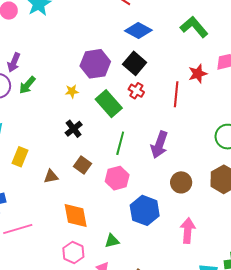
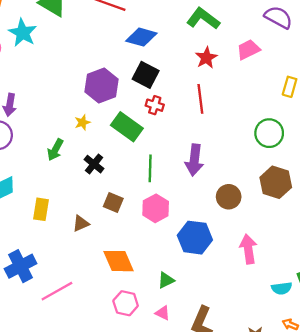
red star: (198, 74) -> (206, 58), moved
green arrow: (27, 85) -> (55, 150), moved

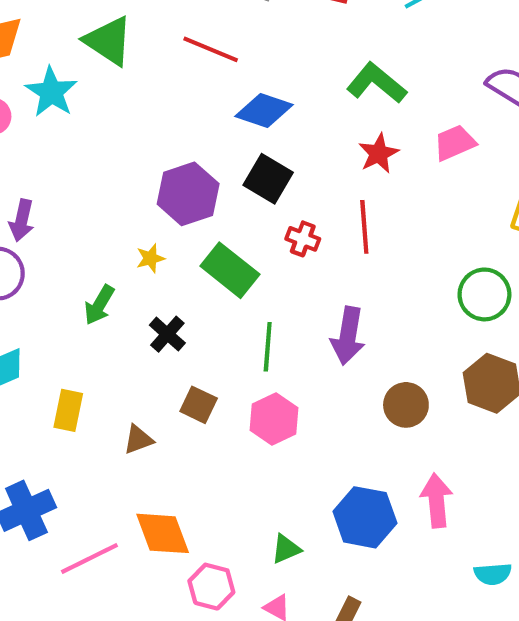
red cross: (155, 105) -> (303, 239), moved
blue hexagon: (195, 238) -> (365, 517), moved
orange diamond: (119, 261) -> (163, 533), moved

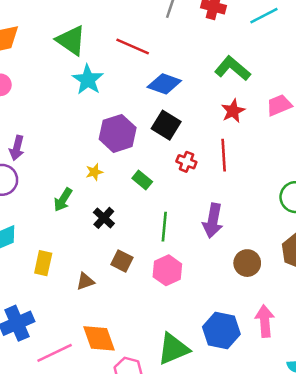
cyan star: (51, 92) -> (88, 80), moved
green rectangle: (230, 270) -> (142, 180), size x0.6
green triangle: (286, 549) -> (173, 349), size x1.8

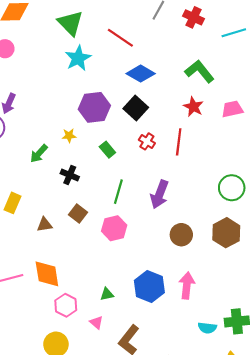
red star: (233, 111) -> (193, 107), turned -30
black cross: (104, 218) -> (70, 175), turned -30
green triangle: (173, 349) -> (107, 294), size x0.5

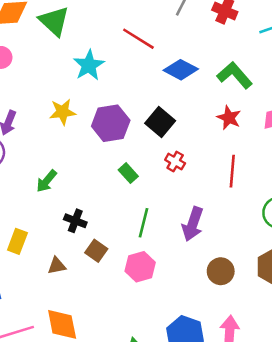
green triangle: (70, 23) -> (54, 21), moved
blue diamond: (141, 74) -> (181, 70), moved
yellow star: (69, 136) -> (62, 112), moved, size x1.5
red line: (179, 142) -> (232, 171), moved
black cross: (70, 175) -> (75, 221), moved

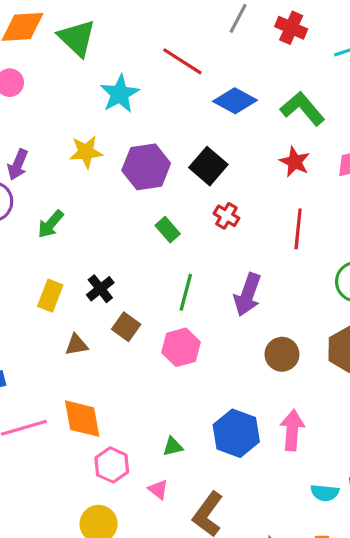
green arrow: (46, 181) -> (51, 224), moved
black cross: (75, 221) -> (100, 289), turned 30
yellow rectangle: (17, 241) -> (50, 296), moved

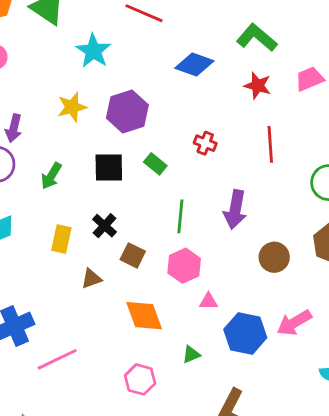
blue diamond: (235, 101) -> (194, 65), moved
black square: (208, 166) -> (109, 168), moved, turned -32
orange diamond: (82, 419) -> (144, 316), moved
pink arrow: (292, 430) -> (294, 323), turned -116
pink triangle: (158, 489) -> (208, 301), moved, turned -30

